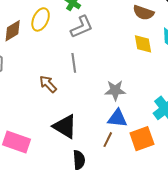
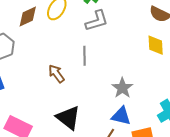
gray star: (115, 90) -> (122, 88), turned 30

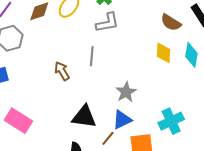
blue triangle: (121, 116) -> (122, 120), turned -45
black triangle: (68, 118) -> (84, 117), moved, turned -36

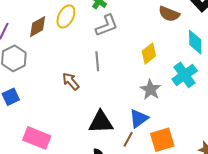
yellow diamond: (163, 53) -> (149, 54), moved, turned 60
gray star: (126, 92) -> (151, 89), moved
cyan cross: (171, 121) -> (185, 75), moved

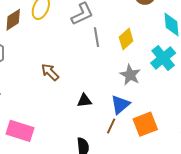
gray line: (97, 61) -> (97, 37), moved
black triangle: (101, 122) -> (84, 101), moved, size x0.6

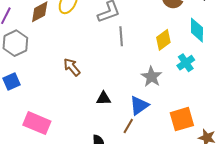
yellow diamond: (126, 39) -> (163, 40), moved
cyan cross: (163, 58) -> (186, 63), size x0.7
orange square: (145, 124) -> (182, 119), moved

